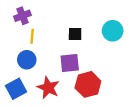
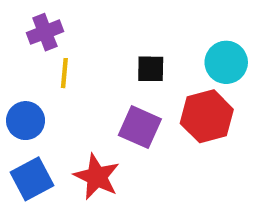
blue circle: (27, 60) -> (26, 121), moved
purple square: (70, 63) -> (140, 127), turned 30
red hexagon: (88, 84) -> (207, 116), moved

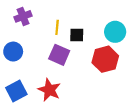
yellow line: (64, 73) -> (57, 27), moved
blue circle: (26, 121) -> (13, 52), moved
purple square: (140, 127) -> (59, 55), moved

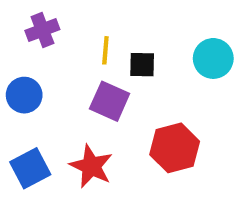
red hexagon: (105, 59) -> (175, 148), moved

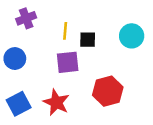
purple square: (110, 101) -> (68, 62), turned -30

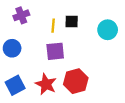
black square: (88, 40) -> (72, 22), moved
red hexagon: (108, 91) -> (76, 81), moved

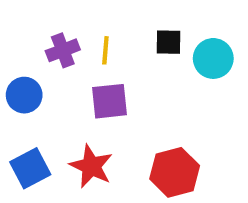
purple cross: (21, 15) -> (63, 50), moved
black square: (72, 22) -> (169, 42), moved
red hexagon: (76, 81) -> (175, 172), moved

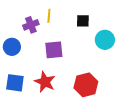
yellow line: (105, 50) -> (49, 16), moved
cyan circle: (213, 58) -> (105, 40), moved
blue square: (30, 168) -> (15, 83), turned 36

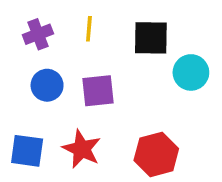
black square: (83, 21) -> (151, 38), size x1.5
purple cross: (31, 25) -> (38, 34), moved
blue circle: (12, 47) -> (47, 85), moved

